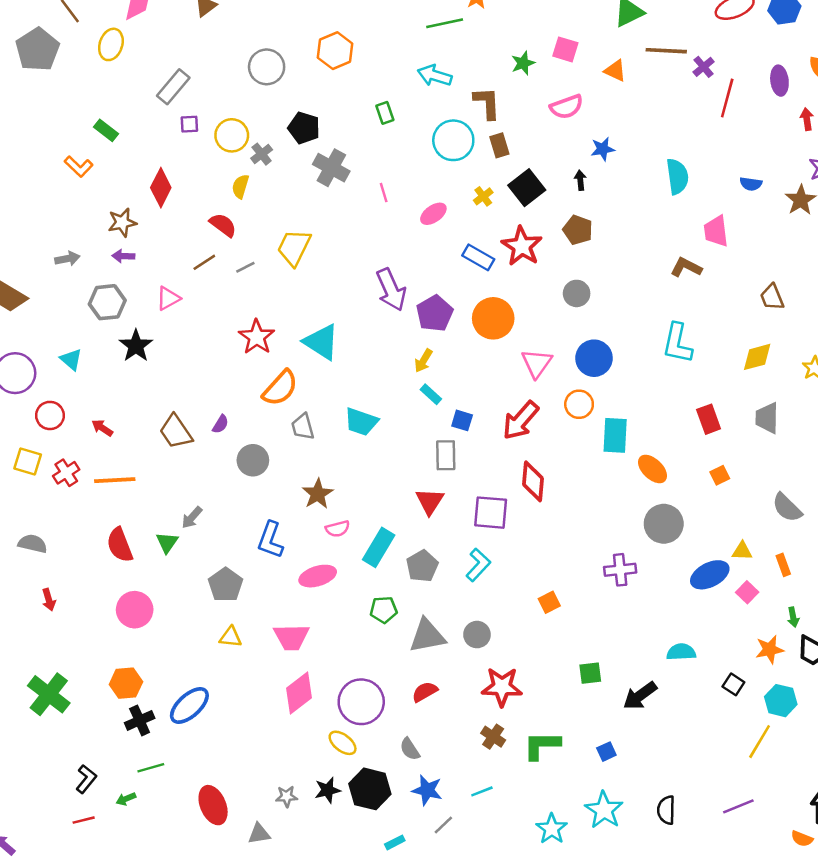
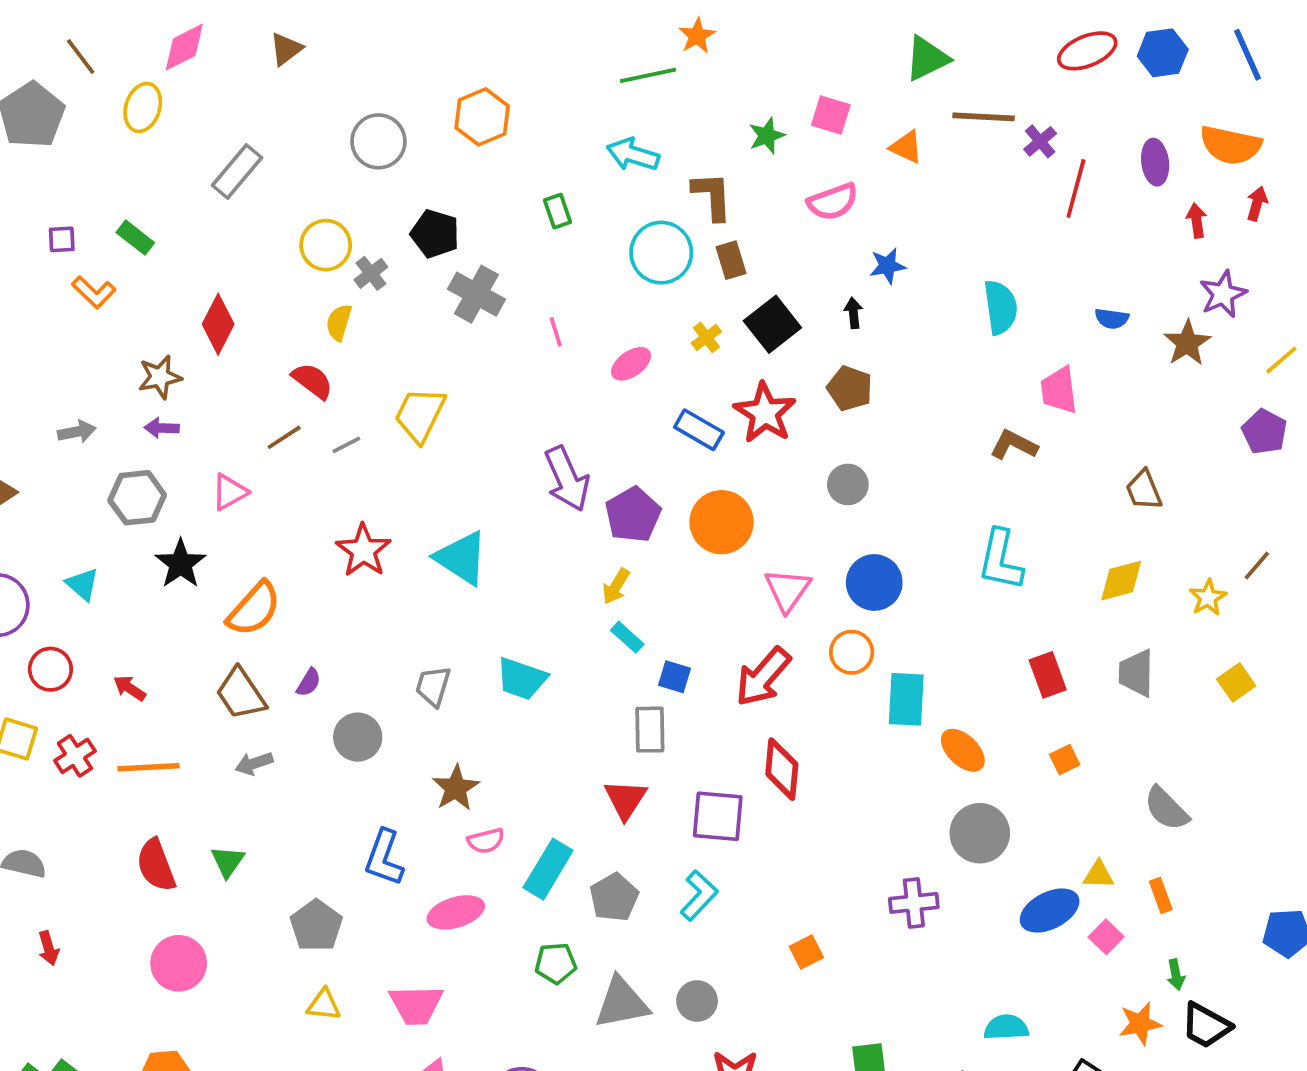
purple square: (189, 124) -> (62, 239), moved
orange semicircle: (280, 388) -> (254, 609), moved
gray trapezoid: (303, 427) -> (433, 686), turned 32
gray arrow: (192, 518) -> (254, 763), moved, turned 30

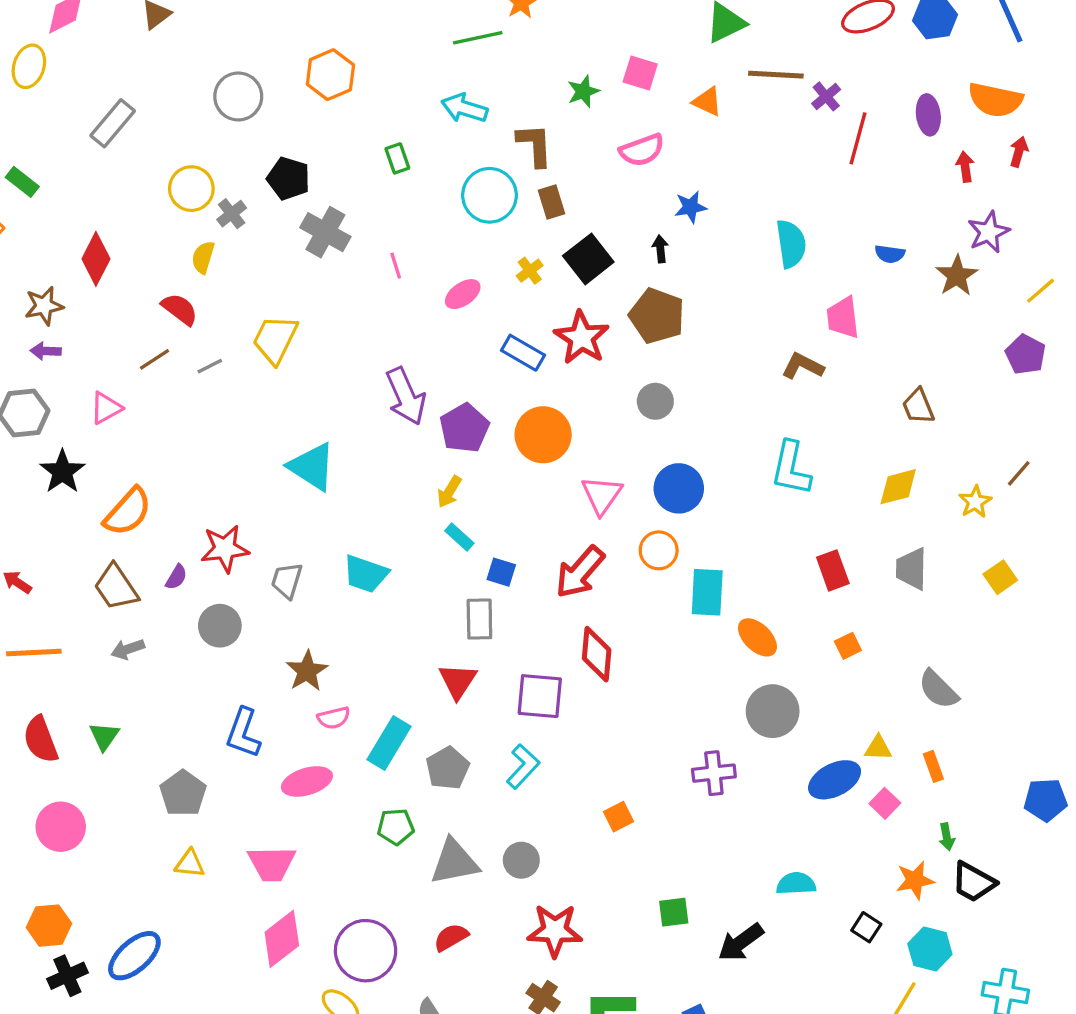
brown pentagon: (850, 388) -> (657, 316), size x1.4
red star: (363, 550) -> (225, 549), moved, turned 30

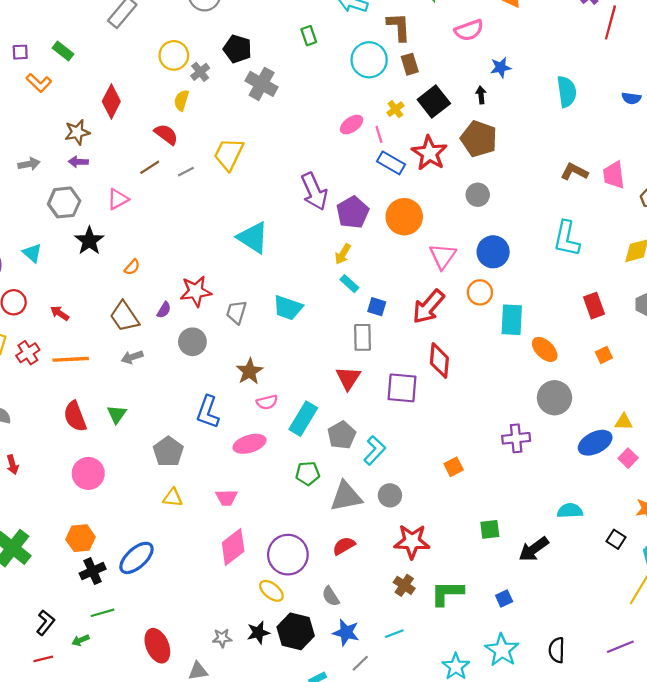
pink line: (396, 266) -> (379, 134), moved
pink trapezoid: (843, 318) -> (614, 175), moved
orange semicircle: (128, 512) -> (132, 267), size x0.5
cyan L-shape: (523, 766) -> (375, 450), moved
pink trapezoid: (272, 864) -> (226, 498), size x0.7

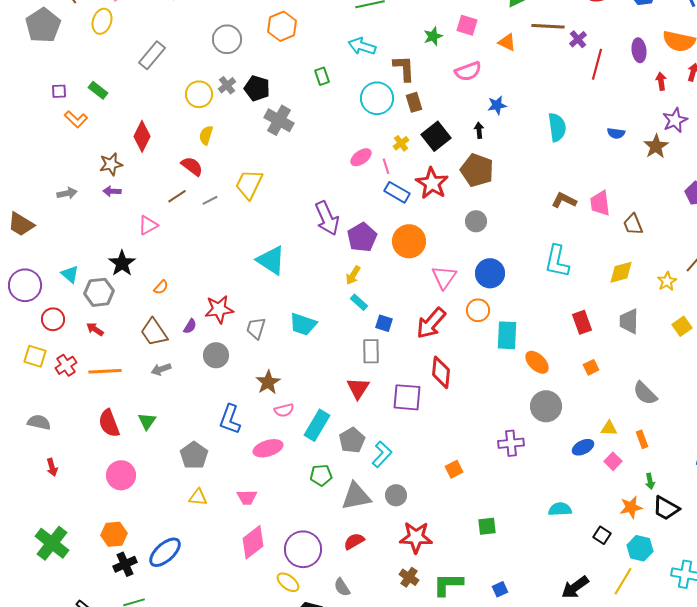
gray cross: (200, 72) -> (227, 85), moved
gray hexagon: (64, 202) -> (99, 292), moved
blue ellipse: (595, 443) -> (583, 447), size x0.7
black arrow: (534, 549) -> (575, 587), moved

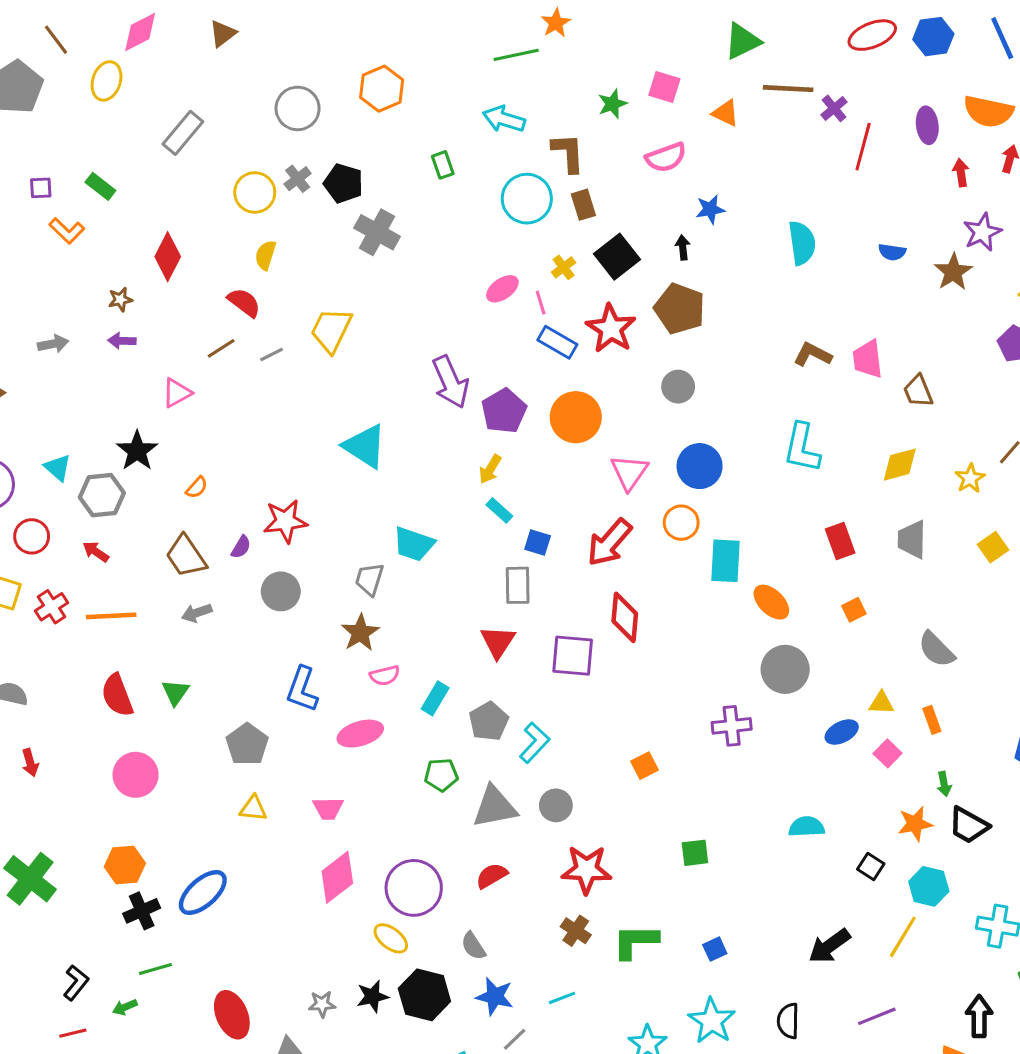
brown star: (111, 164) -> (120, 299), size x0.7
gray trapezoid: (256, 328) -> (369, 579), moved
cyan rectangle: (317, 425) -> (435, 698), size x0.7

